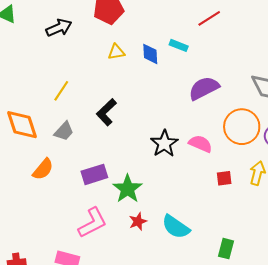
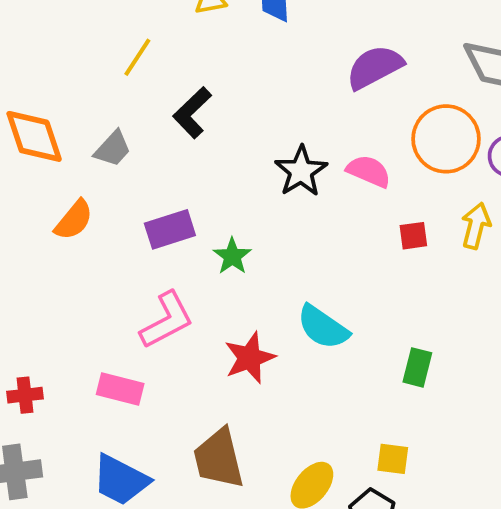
yellow line: (61, 91) -> (137, 57), moved
green star: (128, 189) -> (232, 256), size x0.7
red star: (138, 221) -> (250, 358), moved, size x1.5

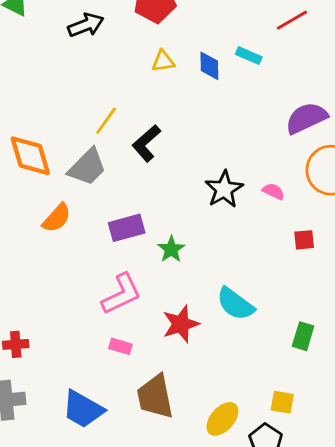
yellow line: (137, 57) -> (106, 121), moved
purple semicircle: (375, 67) -> (306, 118), moved
gray trapezoid: (113, 149) -> (87, 167), size x1.4
pink semicircle: (369, 171) -> (273, 191), size x0.7
pink rectangle: (120, 389) -> (120, 346), moved, size x0.7

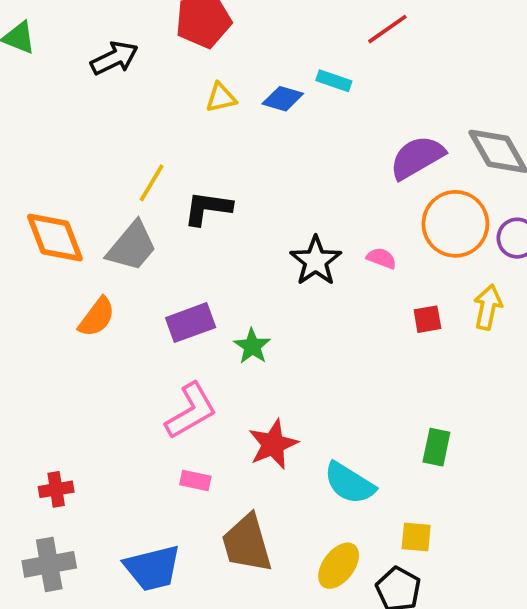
blue diamond: (209, 66) -> (283, 99), turned -68
black L-shape: (146, 143) -> (208, 208), turned 54
cyan semicircle: (235, 304) -> (349, 483), moved
blue trapezoid: (83, 409) -> (152, 568), turned -39

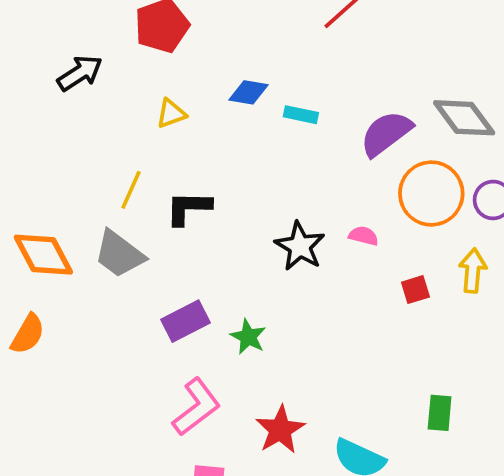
cyan rectangle: (334, 81) -> (301, 115), moved
yellow triangle: (221, 98) -> (171, 113), moved
gray trapezoid: (132, 246) -> (119, 254), turned 94
orange semicircle: (97, 317) -> (28, 334), moved

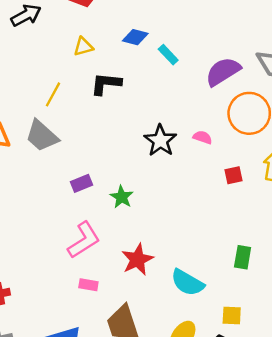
cyan rectangle: (301, 115) -> (168, 55), turned 30
black L-shape: (188, 208) -> (106, 84), moved
purple rectangle: (186, 321) -> (81, 183), size x0.7

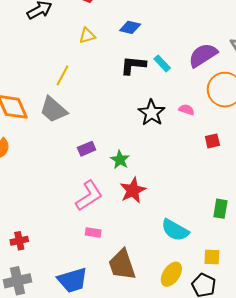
cyan rectangle: (168, 55) -> (162, 63), moved
black L-shape: (106, 84) -> (133, 65), moved
red star: (137, 259) -> (133, 190), moved

